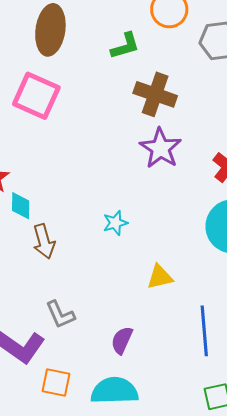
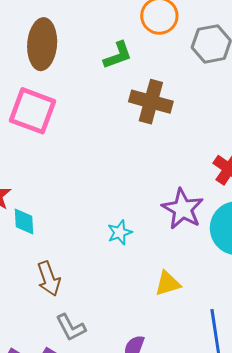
purple star: (160, 148) -> (183, 209), moved
brown arrow: (44, 241) -> (49, 279), moved

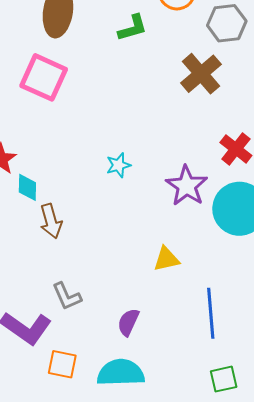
brown cross: (151, 102) -> (201, 74), moved, turned 30
cyan star: (120, 232) -> (118, 165), moved
brown arrow: (49, 279) -> (51, 221), moved

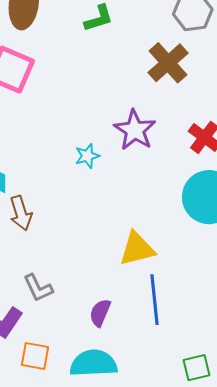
purple star: (187, 186) -> (135, 130), moved
yellow triangle: (166, 259) -> (137, 249), size x1.4
blue line: (211, 313) -> (154, 300), moved

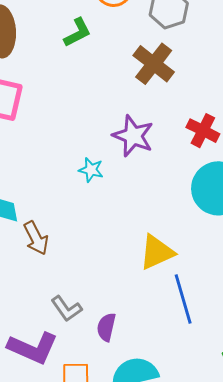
cyan star: (87, 156) -> (91, 170), turned -30
purple semicircle: (100, 313) -> (106, 327), moved

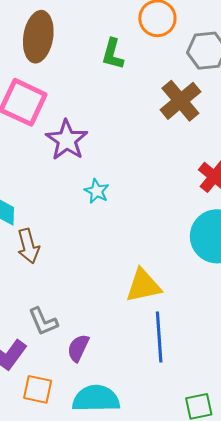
green L-shape: (78, 33) -> (113, 54), turned 120
purple star: (133, 136) -> (67, 140), moved

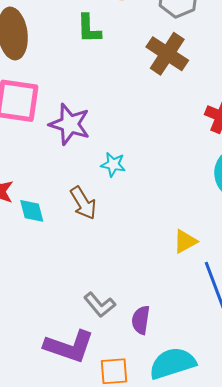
brown arrow: (28, 246) -> (83, 203), moved
yellow triangle: (143, 286) -> (185, 241), size x0.7

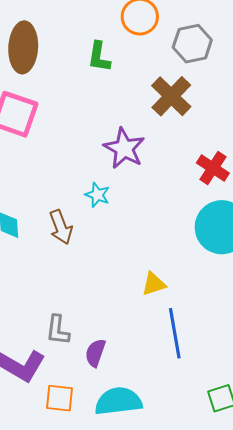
purple star: (70, 124) -> (124, 148), moved
gray L-shape: (100, 305) -> (58, 330), turned 36

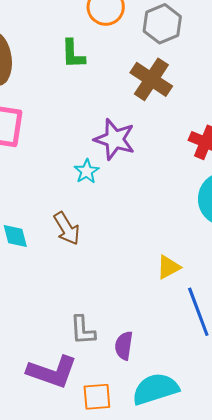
cyan star: (97, 195) -> (87, 171), moved, turned 30

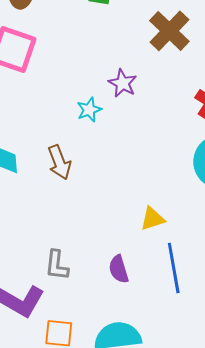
purple star: (115, 139) -> (123, 83), size x0.7
purple semicircle: (124, 346) -> (119, 269), moved, turned -36

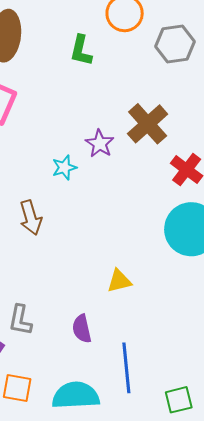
brown cross: (169, 31) -> (148, 124), moved
blue line: (174, 268) -> (126, 368), moved

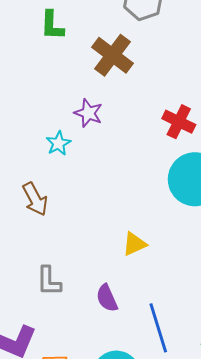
brown cross: (148, 124) -> (112, 55), moved
gray L-shape: (20, 320) -> (49, 281), moved

